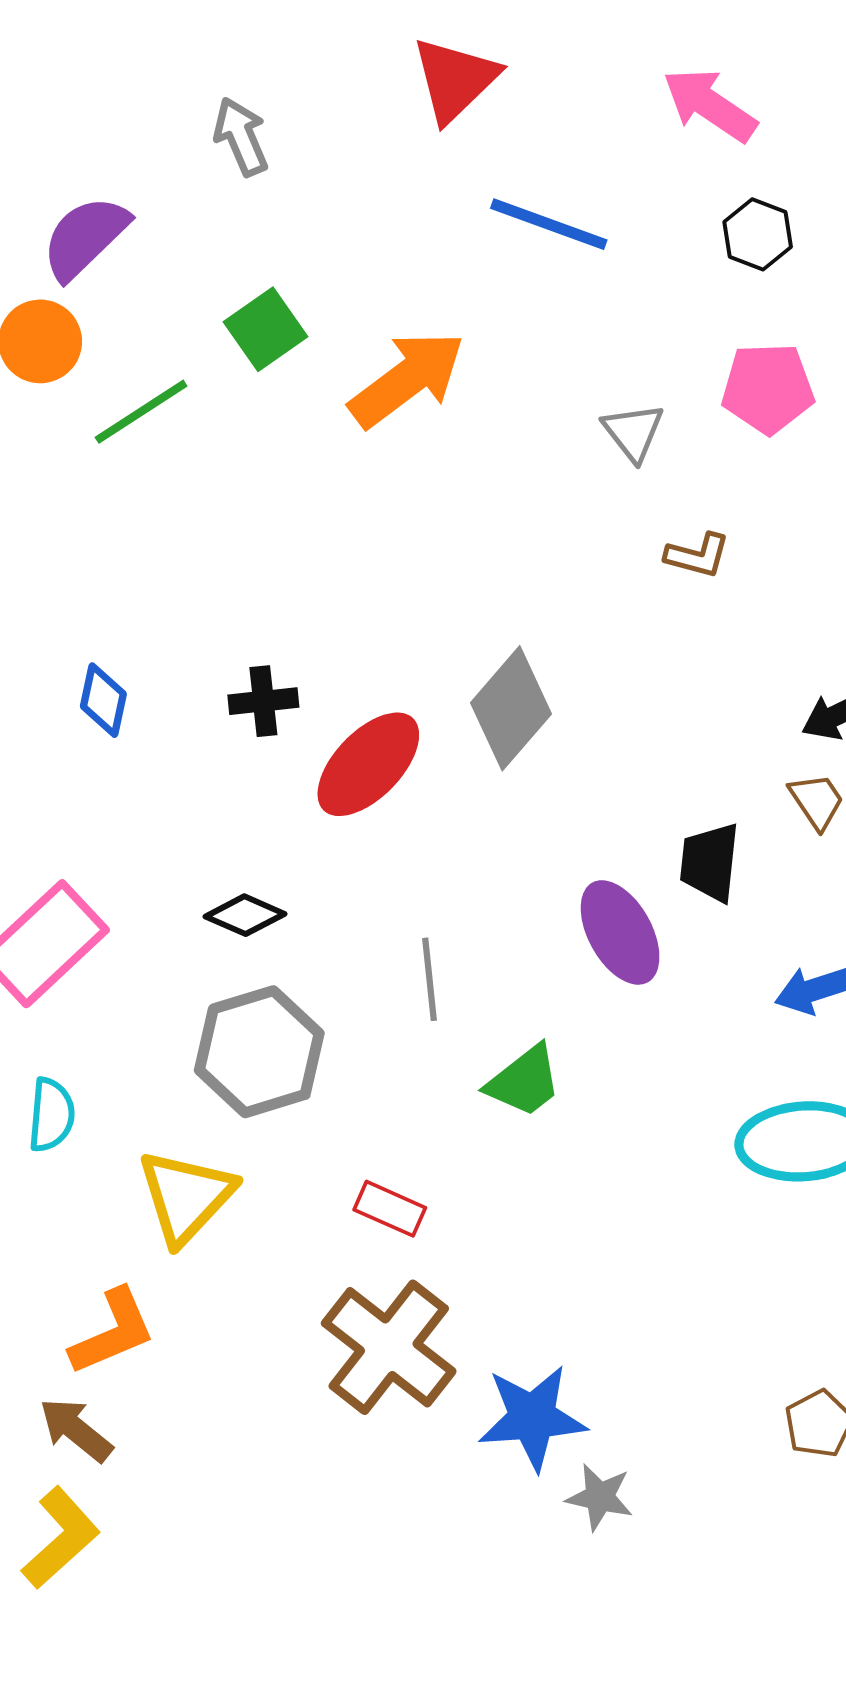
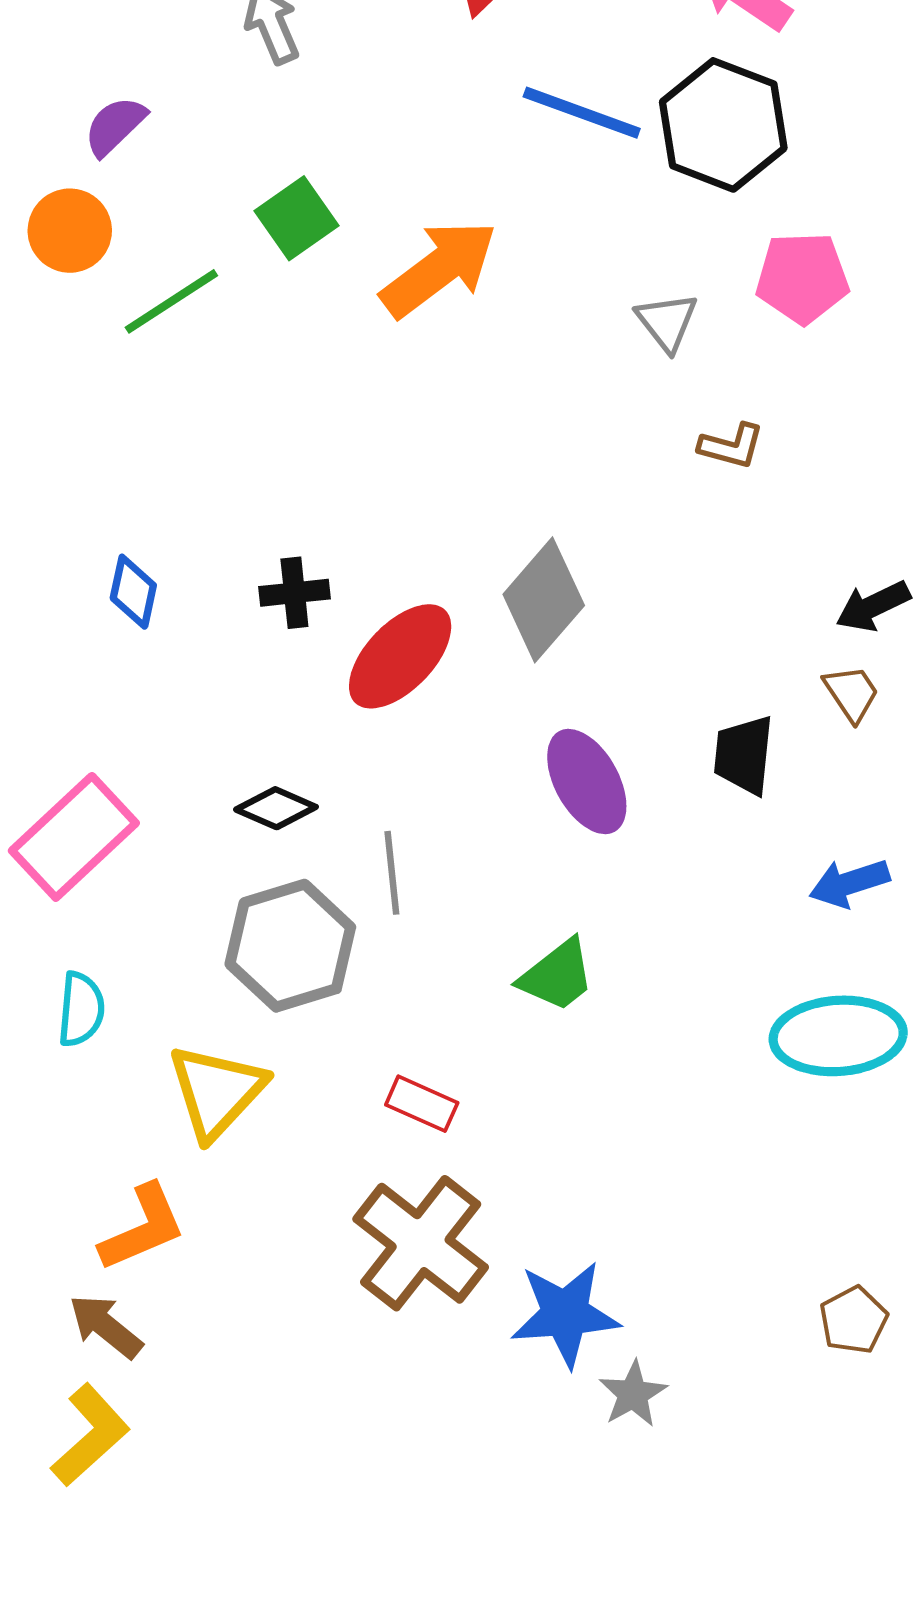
black hexagon: (758, 234) -> (723, 125), moved, size x1.8
purple semicircle: (85, 237) -> (115, 126), size x0.7
purple ellipse: (620, 932) -> (587, 782), moved
gray line: (429, 979) -> (392, 873), moved
gray star: (600, 1497) -> (633, 1394), turned 30

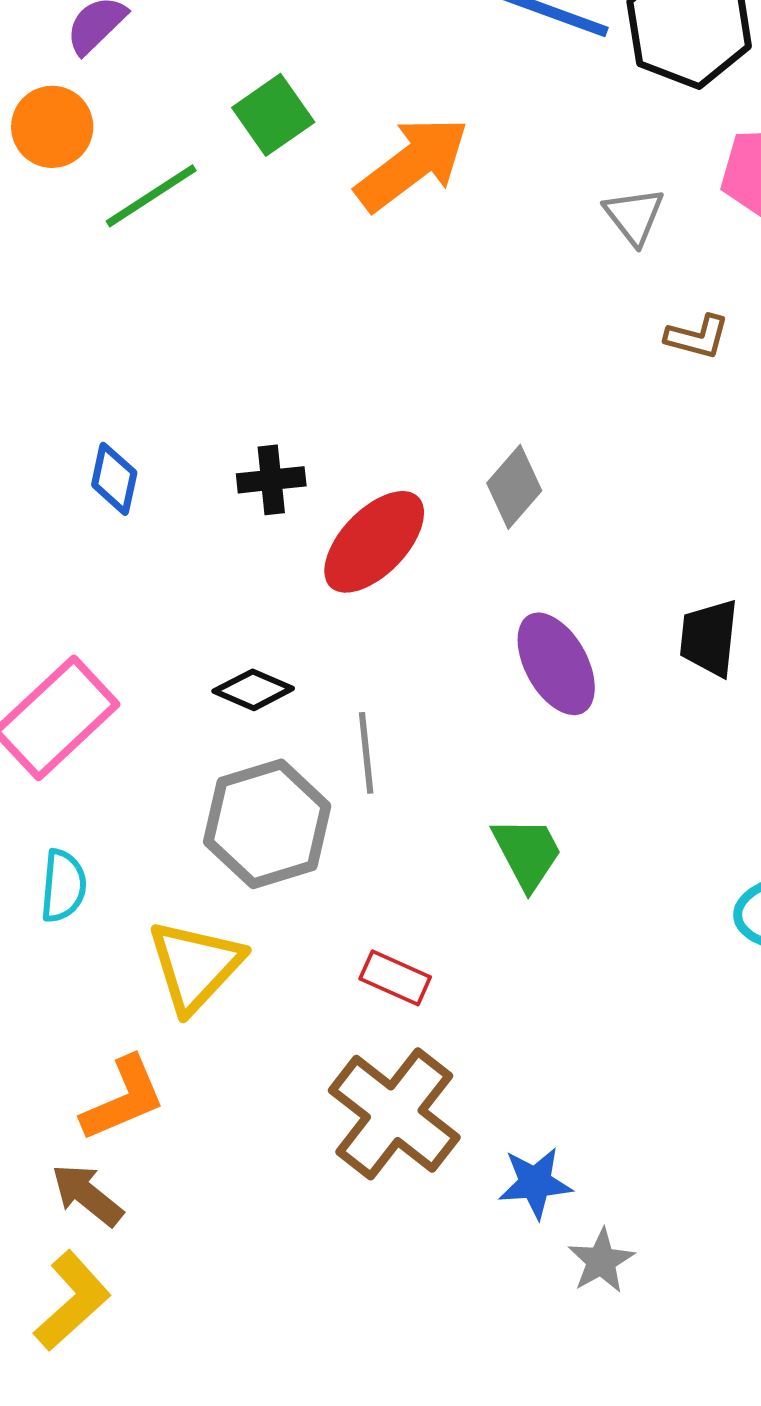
gray diamond: (544, 600) -> (514, 487), size x0.7
green trapezoid: (557, 975) -> (527, 853), turned -80
blue star: (565, 1314) -> (535, 1183), size x0.7

